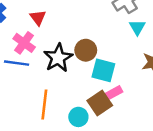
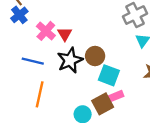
red triangle: (38, 18) -> (65, 34), moved
pink cross: (24, 43) -> (46, 31), moved
orange line: (44, 104) -> (40, 94), moved

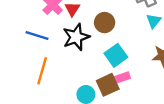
brown circle: (95, 56) -> (105, 23), moved
cyan square: (109, 75) -> (116, 55), turned 30

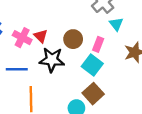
black star: (76, 37) -> (52, 60), turned -30
pink rectangle: (122, 78) -> (98, 44), moved, turned -32

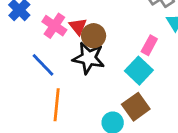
brown circle: (73, 39) -> (94, 36), moved
blue line: (17, 69) -> (43, 65), turned 40

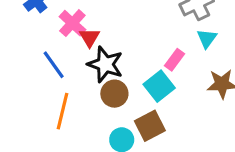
red triangle: (78, 26) -> (90, 38), moved
brown circle: (94, 36) -> (114, 94), moved

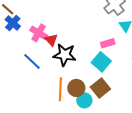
pink rectangle: (175, 60) -> (108, 43), turned 48
brown circle: (114, 94) -> (76, 88), moved
orange line: (62, 111) -> (60, 89), moved

